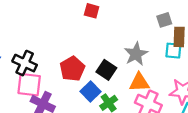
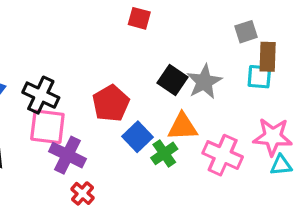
black square: (106, 70) -> (173, 80), moved
orange triangle: (139, 82) -> (183, 127), moved

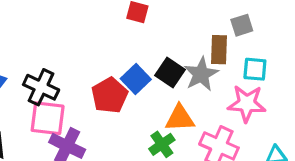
brown rectangle: (268, 57) -> (219, 50), moved
blue square: (138, 137) -> (136, 79), moved
pink star: (273, 137) -> (247, 104), moved

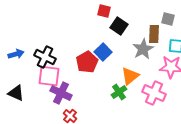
gray square: (242, 25) -> (168, 19), turned 32
black square: (170, 72) -> (119, 26), moved
orange triangle: (180, 118) -> (130, 76), turned -36

